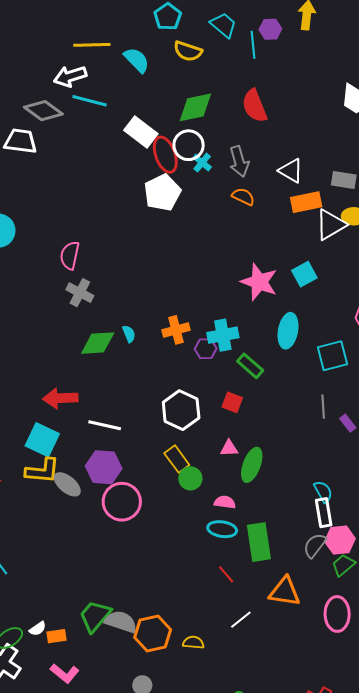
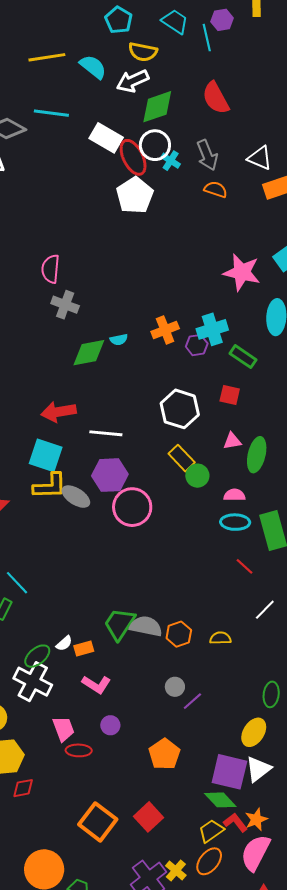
white arrow: (70, 76) -> (133, 81), moved
cyan semicircle: (129, 334) -> (119, 340), turned 108
orange hexagon: (153, 633) -> (179, 634), size x0.7

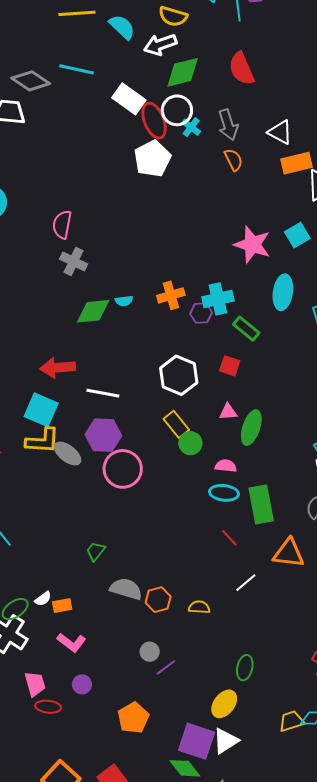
orange semicircle: (216, 189) -> (233, 160), turned 40
green trapezoid: (120, 624) -> (96, 551), moved, size x0.6

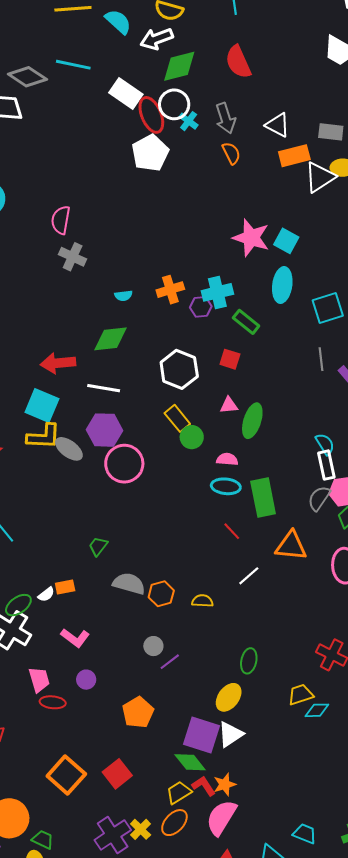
cyan square: (297, 235) -> (286, 241), moved, turned -30
green diamond: (93, 311) -> (110, 339), moved
orange rectangle: (62, 606) -> (65, 587), moved
yellow trapezoid: (291, 721) -> (301, 695), moved

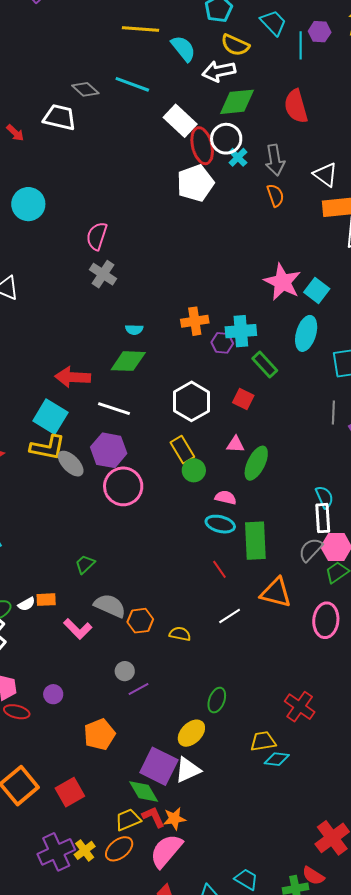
gray diamond: (27, 77) -> (85, 89), size x0.7
cyan semicircle: (123, 296) -> (134, 330), moved
pink L-shape: (75, 638) -> (78, 629), moved

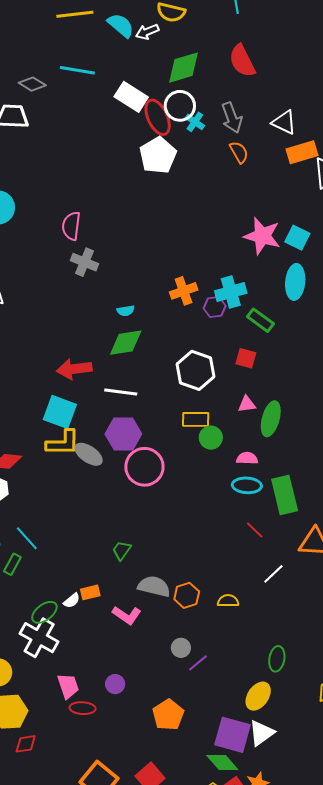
white arrow: (219, 71) -> (147, 32), moved, size x0.7
yellow rectangle: (182, 450) -> (196, 419), turned -48

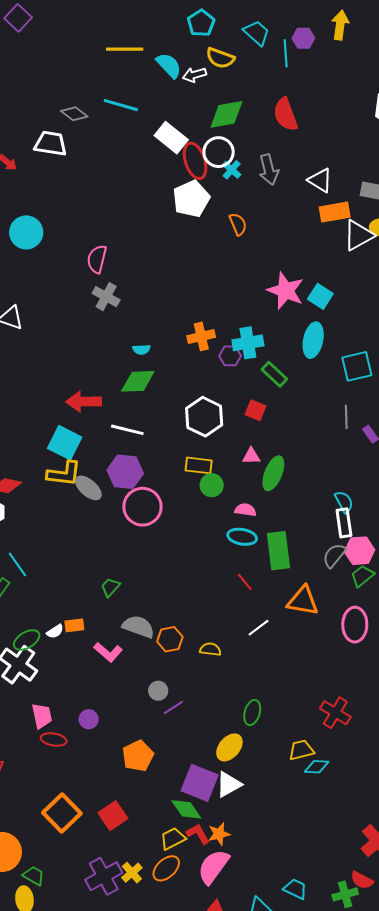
orange semicircle: (239, 152) -> (238, 224), moved

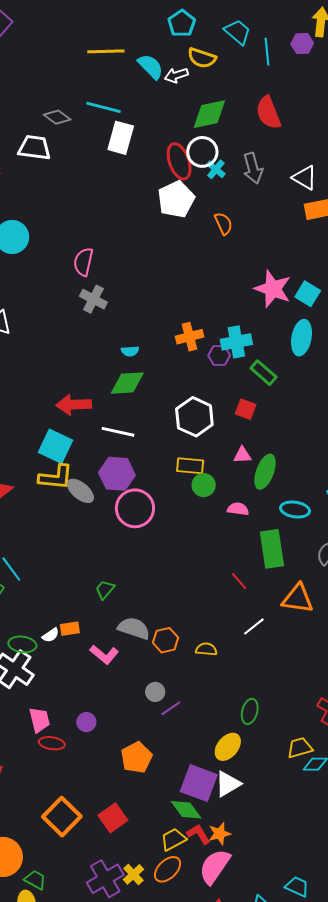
purple hexagon: (303, 38) -> (302, 44), moved
white rectangle: (171, 138) -> (121, 138), moved, turned 68
cyan ellipse: (242, 537) -> (295, 509), moved
green ellipse: (27, 640) -> (22, 644), turned 40

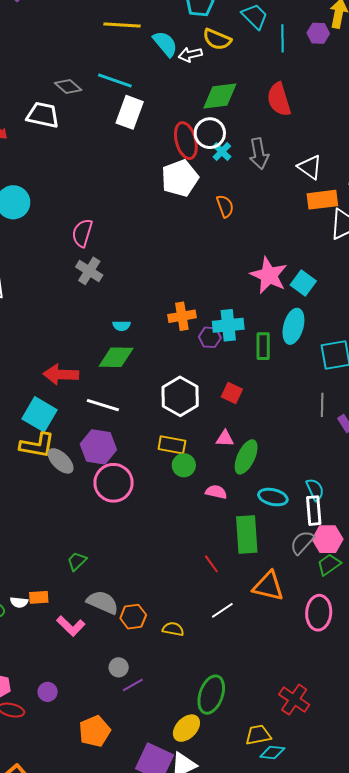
green rectangle: (264, 373) -> (263, 346), moved, turned 44
white semicircle: (51, 635) -> (19, 602), turned 36
green ellipse: (250, 711) -> (211, 695), size x1.5

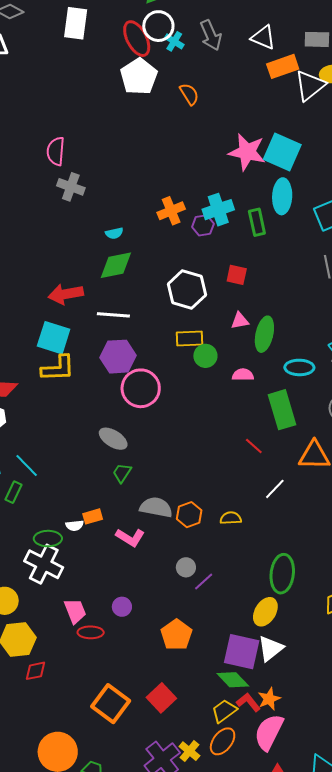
cyan square: (303, 283) -> (282, 152), size x1.5
gray ellipse: (61, 461) -> (113, 439), moved

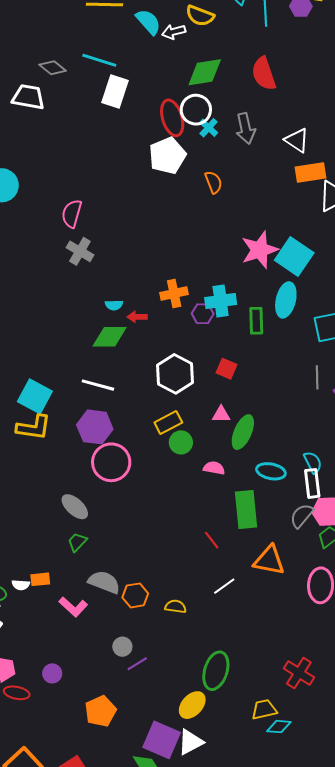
pink star: (247, 152) -> (260, 250), turned 30
red arrow: (66, 294) -> (137, 317), moved, size x0.6
yellow rectangle: (189, 339) -> (168, 422), turned -36

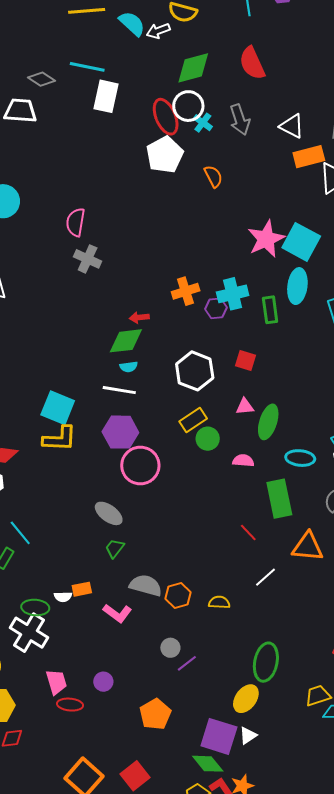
cyan semicircle: (114, 305) -> (129, 367), moved
red arrow: (137, 317) -> (139, 317), moved
white triangle: (190, 742) -> (248, 736), size x0.7

